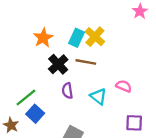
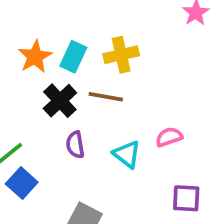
yellow cross: (95, 37) -> (121, 55), turned 36
cyan rectangle: (77, 38) -> (73, 57), moved
pink semicircle: (124, 86) -> (169, 137), turned -42

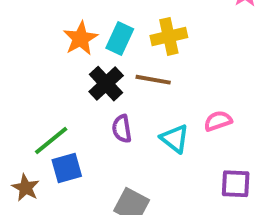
blue square: (22, 183) -> (67, 168), turned 32

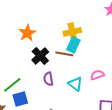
cyan rectangle: (120, 38) -> (73, 45), moved

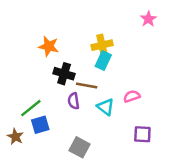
orange star: (27, 33) -> (49, 46), turned -30
brown line: (64, 54) -> (87, 86), moved
black cross: (40, 56) -> (64, 74), turned -30

